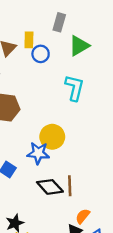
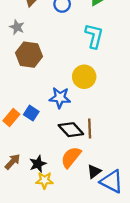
yellow circle: (52, 137) -> (84, 77), moved
orange semicircle: (83, 216) -> (71, 157), moved, size x1.5

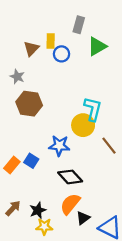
cyan L-shape: (94, 36) -> (93, 109), moved
brown line: (90, 129) -> (109, 146), moved, turned -36
black triangle: (94, 172) -> (83, 218), moved

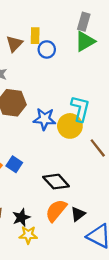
gray rectangle: (79, 25) -> (84, 22), moved
blue star: (59, 146) -> (44, 119), moved
black triangle: (83, 218) -> (78, 214), moved

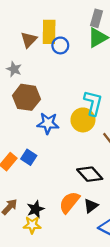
yellow rectangle: (35, 36) -> (49, 32), size x1.5
blue star: (44, 119) -> (48, 123), moved
black diamond: (56, 182) -> (90, 174), moved
yellow star: (28, 235) -> (32, 225), moved

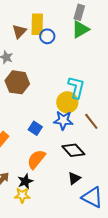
blue star: (48, 123) -> (63, 120), moved
blue square: (29, 157) -> (35, 128), moved
orange semicircle: (69, 202) -> (36, 159), moved

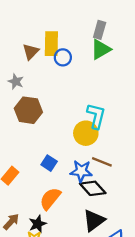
blue star: (63, 120) -> (81, 171), moved
brown line: (91, 121) -> (102, 162), moved, turned -30
black triangle: (74, 178) -> (94, 220), size x1.5

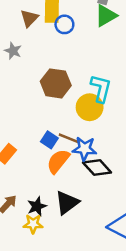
brown hexagon: (28, 110) -> (56, 83), moved
brown line: (102, 162) -> (69, 139), moved
orange semicircle: (50, 199) -> (58, 161), moved
black triangle: (94, 220) -> (67, 203), moved

